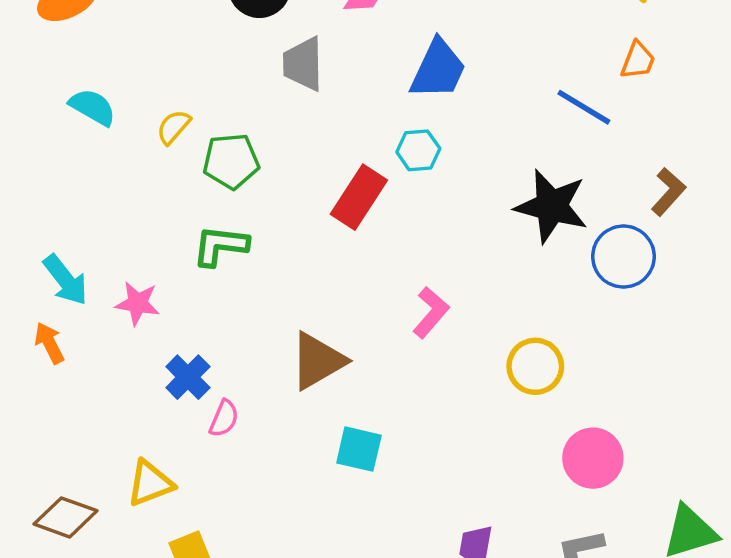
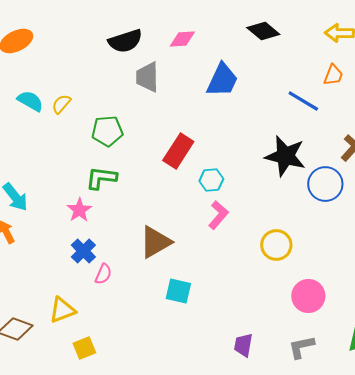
yellow semicircle: (174, 127) -> (61, 104), moved
cyan hexagon: (418, 150) -> (211, 180), moved
pink star: (138, 303) -> (79, 210), moved, turned 30

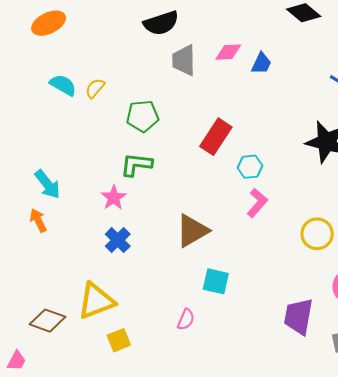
pink diamond: (182, 39) -> (228, 52), moved
blue trapezoid: (222, 80) -> (261, 63), size x0.6
pink semicircle: (103, 274) -> (186, 320), moved
yellow triangle: (62, 310) -> (96, 301), size x1.4
purple trapezoid: (243, 345) -> (298, 316), moved, size x1.5

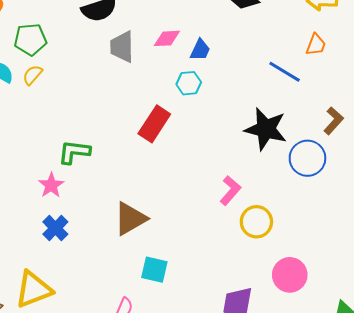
green pentagon: (143, 116) -> (30, 39), moved
cyan hexagon: (250, 167) -> (189, 83), moved
pink L-shape: (257, 203) -> (230, 191), moved

